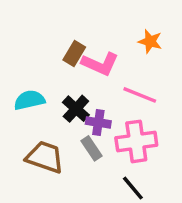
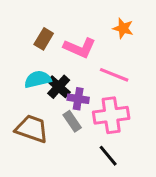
brown rectangle: (74, 53) -> (44, 39), moved
cyan semicircle: (29, 100) -> (38, 79), moved

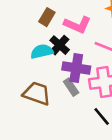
black cross: (59, 87) -> (60, 45), moved
purple cross: (78, 99) -> (76, 68), size x1.5

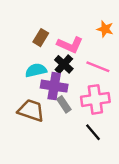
black cross: (60, 45) -> (64, 64), moved
purple cross: (76, 68) -> (54, 86), moved

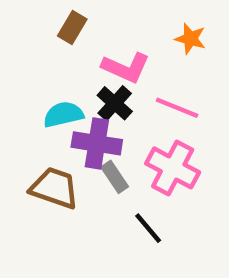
brown rectangle: (41, 38) -> (72, 28), moved
pink cross: (95, 99) -> (173, 168), turned 36
black line: (93, 132) -> (148, 228), moved

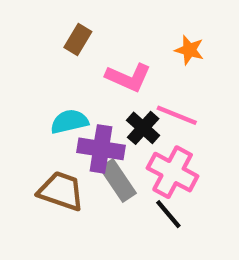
black cross: (115, 103) -> (143, 128), moved
gray rectangle: (115, 177) -> (118, 181), size x1.4
black line: (148, 228) -> (168, 214), moved

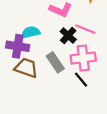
purple cross: (101, 149) -> (18, 46), moved
pink cross: (173, 172) -> (83, 58), turned -35

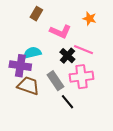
black line: (81, 80) -> (67, 102), moved

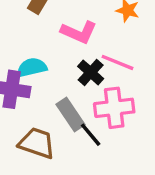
brown trapezoid: (28, 86) -> (37, 143), moved
black line: (67, 102) -> (91, 135), moved

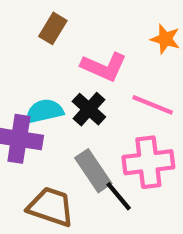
black cross: (91, 72) -> (89, 109), moved

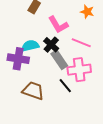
pink L-shape: (104, 67) -> (58, 25), turned 35
gray rectangle: (93, 171) -> (59, 60), moved

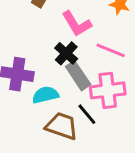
cyan semicircle: (30, 46) -> (45, 95), moved
brown trapezoid: (33, 91) -> (62, 126), moved

